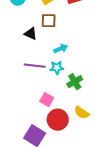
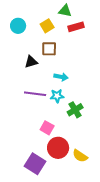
black triangle: (31, 34) -> (31, 62), turned -40
cyan arrow: (61, 49) -> (61, 77), turned 32
yellow semicircle: (82, 113) -> (80, 156), moved

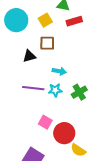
cyan circle: (18, 26) -> (16, 20), size x1.5
green cross: (75, 110) -> (79, 92), moved
red circle: (58, 148) -> (64, 133), moved

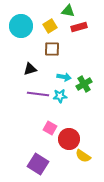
black triangle: (29, 56) -> (30, 69), moved
green cross: (79, 92) -> (84, 84), moved

